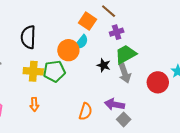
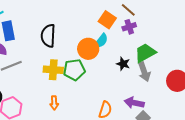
purple cross: (117, 32) -> (129, 27), moved

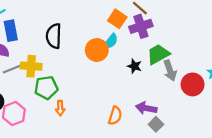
purple cross: (129, 27) -> (141, 26), size x1.5
yellow cross: (53, 70) -> (31, 66), moved
green pentagon: (74, 70) -> (46, 88), moved
gray arrow: (144, 72) -> (170, 70), moved

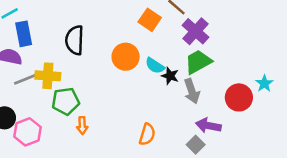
purple cross: (141, 26) -> (196, 31), moved, turned -30
cyan semicircle: (111, 41) -> (155, 66), moved, turned 84
gray arrow: (170, 70) -> (192, 91), moved
purple arrow: (146, 108) -> (208, 125), moved

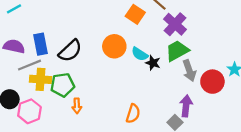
blue rectangle: (24, 34) -> (40, 44), moved
black semicircle: (75, 40) -> (70, 51), moved, turned -135
yellow cross: (48, 76) -> (40, 79), moved
gray arrow: (192, 91) -> (189, 71), moved
purple arrow: (208, 125) -> (186, 106), turned 85

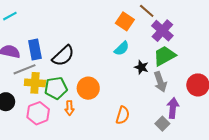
orange circle: (114, 46) -> (88, 88), moved
cyan semicircle: (140, 54) -> (122, 48), moved, turned -77
gray arrow: (189, 71) -> (160, 82), moved
pink hexagon: (29, 111) -> (38, 113), moved

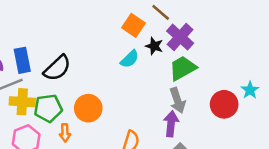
black star: (141, 67) -> (154, 46), moved
purple arrow: (173, 108) -> (171, 124), moved

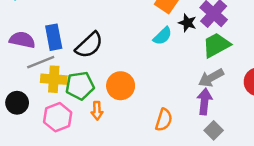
gray arrow: (178, 100) -> (211, 78), turned 80

